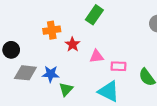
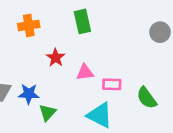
green rectangle: (94, 15) -> (82, 21), turned -48
orange cross: (52, 30) -> (29, 25), moved

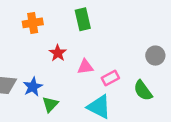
gray circle: (160, 32) -> (155, 56), moved
pink rectangle: (112, 84) -> (110, 78), turned -30
blue star: (29, 94) -> (33, 87), turned -30

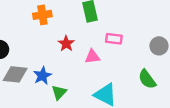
pink rectangle: (110, 78) -> (114, 39), moved, turned 35

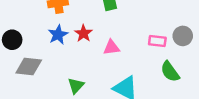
pink rectangle: (114, 39) -> (157, 41), moved
blue star: (42, 76) -> (58, 35), moved

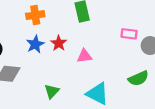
pink rectangle: (157, 41) -> (129, 34), moved
green semicircle: (170, 72) -> (138, 78), turned -78

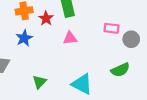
red star: (59, 43) -> (46, 18), moved
pink triangle: (84, 56) -> (70, 38), moved

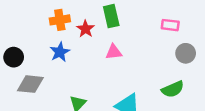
pink rectangle: (112, 28) -> (170, 25), moved

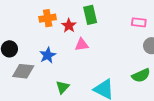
blue star: (60, 52) -> (48, 55), moved
pink triangle: (114, 52) -> (82, 45), moved

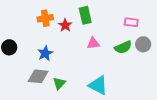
pink triangle: (82, 45) -> (93, 43), moved
gray diamond: (23, 71) -> (38, 76), moved
green semicircle: (141, 75) -> (123, 47), moved

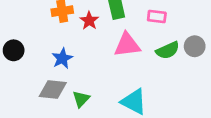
pink rectangle: (131, 22) -> (157, 17), moved
pink triangle: (93, 43) -> (127, 45), size x1.5

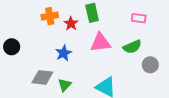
pink rectangle: (157, 17) -> (139, 18), moved
gray circle: (195, 46) -> (150, 65), moved
blue star: (62, 58) -> (63, 53), moved

